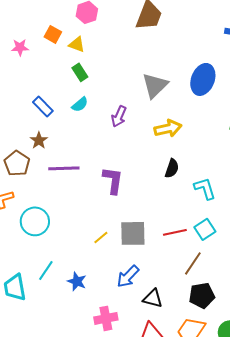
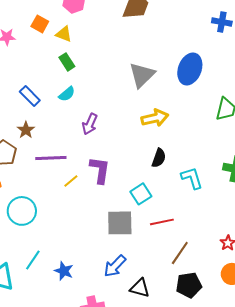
purple arrow: (119, 116) -> (90, 124), moved
cyan square: (205, 229) -> (141, 194), moved
yellow line: (101, 237) -> (71, 181), moved

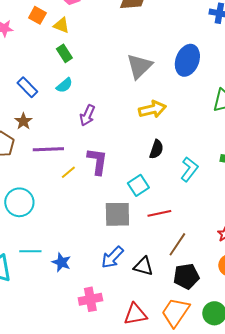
cyan L-shape: (192, 178) -> (189, 169), turned 55
cyan line: (33, 260) -> (30, 251), turned 55
black triangle: (140, 288) -> (143, 266), moved

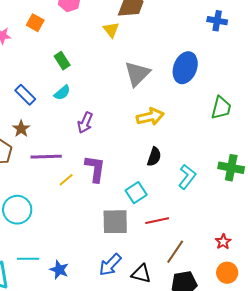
yellow triangle: (61, 25) -> (111, 30), moved, turned 30

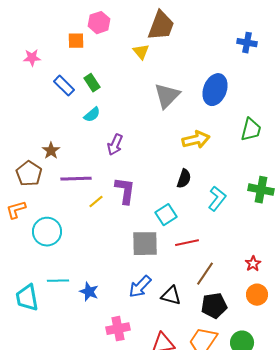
orange square: (35, 23) -> (76, 41), moved, turned -30
blue rectangle: (25, 95) -> (64, 86), moved
yellow arrow: (150, 117) -> (196, 140), moved

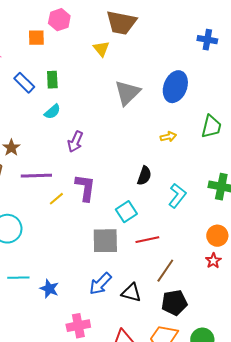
brown trapezoid: (161, 26) -> (121, 23), turned 80
green rectangle: (92, 83) -> (52, 80), turned 30
yellow arrow: (196, 140) -> (168, 137), moved, size x0.6
orange circle: (257, 295) -> (217, 236), moved

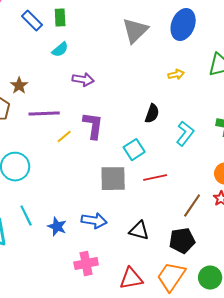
purple arrow: (75, 142) -> (83, 80), turned -105
brown line: (165, 271) -> (192, 206), moved
cyan line: (18, 278) -> (26, 216), turned 65
blue arrow: (100, 284) -> (94, 221), moved, turned -125

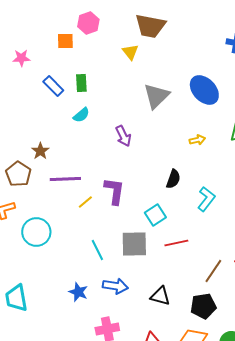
blue ellipse: (183, 25) -> (204, 90), turned -64
purple arrow: (83, 80) -> (123, 136), moved, turned 55
cyan line: (26, 216) -> (97, 250), moved

